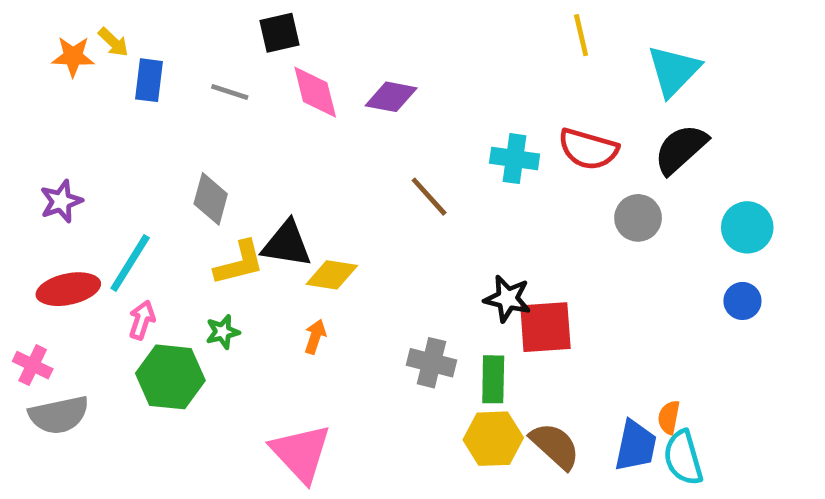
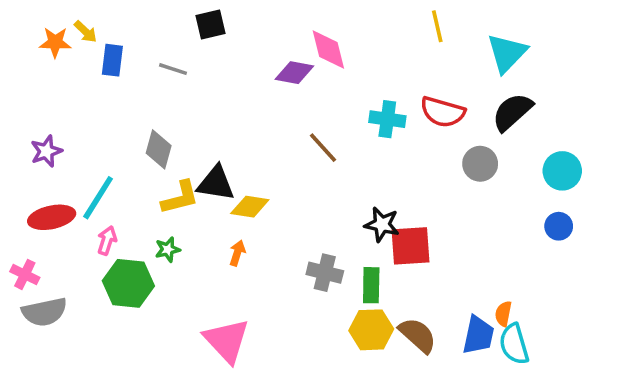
pink diamond: (315, 92) -> (328, 49), moved

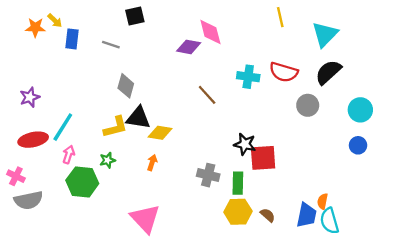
gray diamond: (159, 149) -> (126, 86), moved
brown semicircle: (418, 335) -> (268, 215), size x0.6

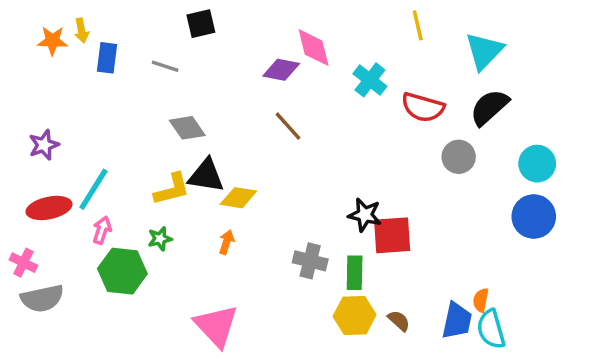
yellow arrow: (55, 21) -> (81, 30), turned 35
cyan cross: (248, 77) -> (370, 80), moved, turned 30
gray diamond: (126, 86) -> (187, 128), turned -50
brown line: (207, 95) -> (288, 126), moved
blue circle: (358, 145) -> (534, 217), size x1.6

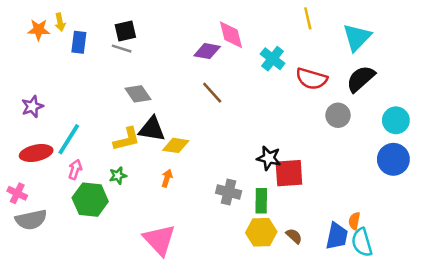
black square: (201, 24) -> (125, 31), moved

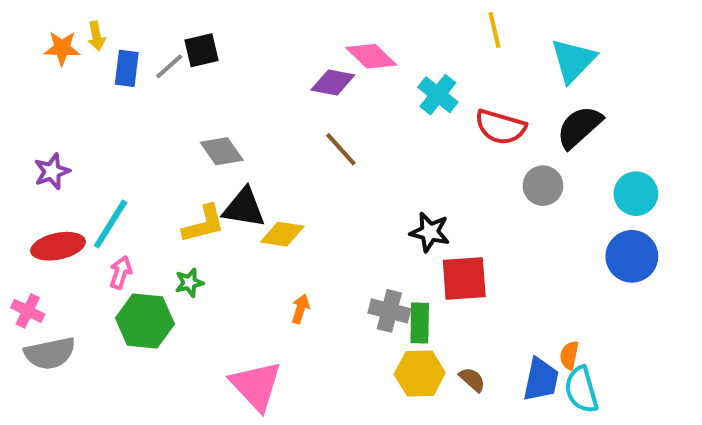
pink diamond: (231, 35) -> (371, 56), turned -32
gray line: (122, 49) -> (169, 66), moved, turned -60
black star: (269, 158) -> (430, 232), moved
orange arrow: (167, 178) -> (300, 309), moved
gray cross: (229, 192) -> (389, 311), moved

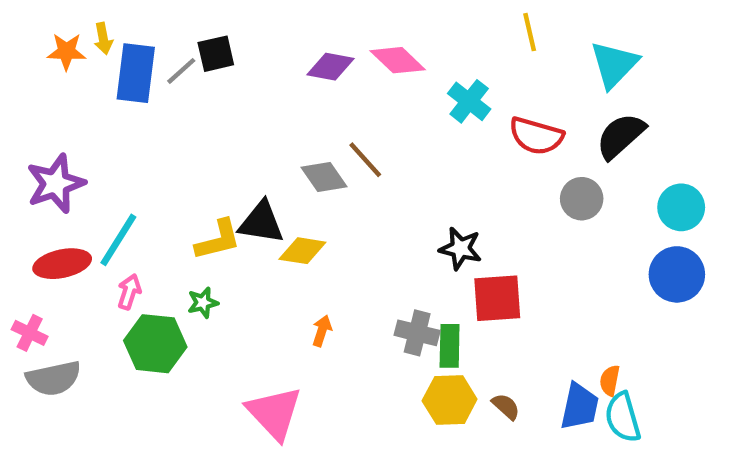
blue rectangle: (127, 68) -> (136, 73), size x1.5
purple diamond: (333, 83) -> (331, 67), moved
gray diamond: (222, 151) -> (324, 177), moved
purple star: (52, 171) -> (56, 184), size x1.5

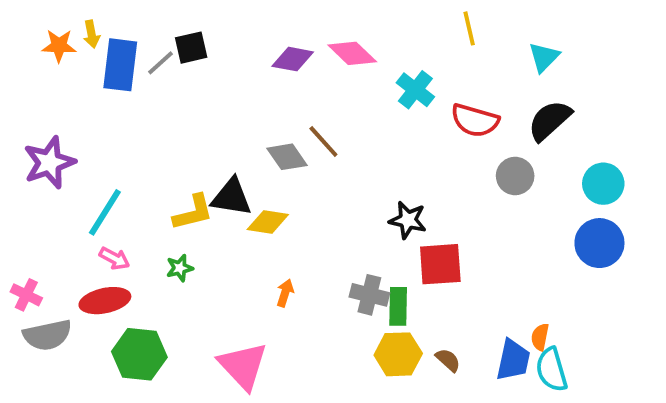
cyan triangle: (614, 64) -> (544, 57), size x0.7
red ellipse: (62, 264) -> (105, 301), moved
pink arrow: (129, 292) -> (114, 258), turned 100
green hexagon: (155, 344) -> (139, 354), moved

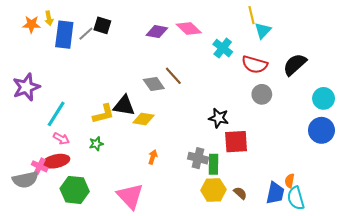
black square: (191, 48) -> (102, 25), turned 30
cyan triangle: (544, 57) -> (263, 31), moved
gray circle: (515, 176) -> (262, 94), moved
pink cross: (26, 295) -> (40, 166), moved

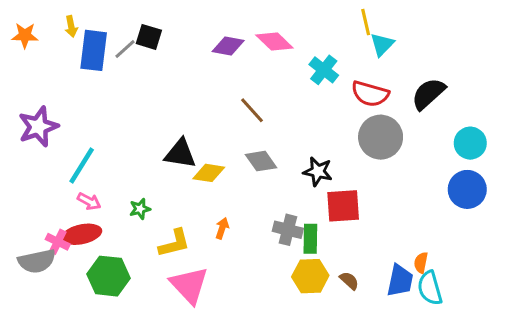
orange star: (31, 24) -> (25, 35), moved
gray diamond: (154, 84) -> (261, 161), moved
gray circle: (262, 94) -> (381, 137), size x1.5
yellow L-shape: (103, 114) -> (174, 243), moved

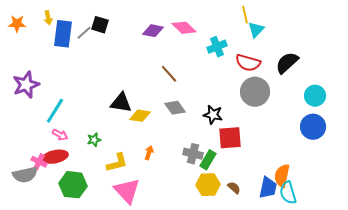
cyan cross: (324, 70) -> (217, 47), turned 30
green rectangle: (310, 239) -> (208, 160), turned 30
orange semicircle: (421, 263) -> (282, 176), size x1.6

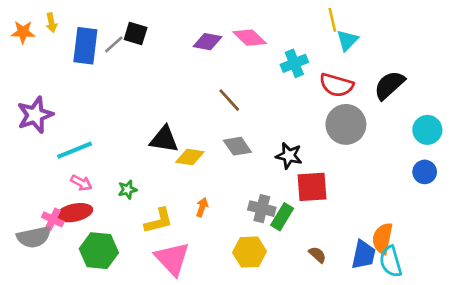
yellow arrow: (48, 18) -> (51, 23), moved
cyan line: (55, 111) -> (75, 150), turned 36
blue circle: (313, 127) -> (425, 172), size x0.7
yellow hexagon: (208, 185) -> (250, 252), moved

